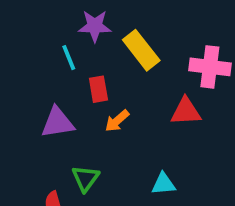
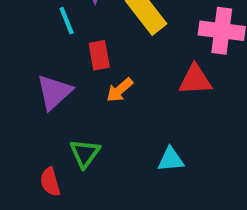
purple triangle: (58, 123) -> (54, 92), turned -33

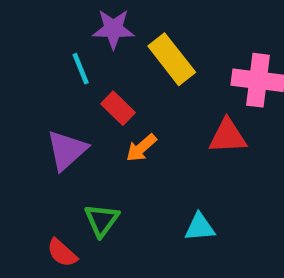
red rectangle: (99, 55) -> (118, 108), turned -36
red semicircle: (50, 182) -> (62, 253), turned -32

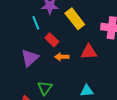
red triangle: (228, 136) -> (89, 52), moved
orange arrow: (141, 148) -> (62, 57), turned 40

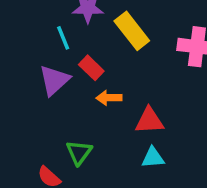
red triangle: (89, 52) -> (149, 121), moved
purple triangle: (30, 58) -> (54, 80), moved

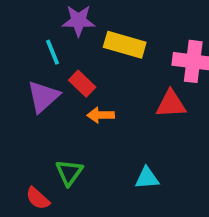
yellow rectangle: (132, 31) -> (125, 45), turned -36
red triangle: (149, 121) -> (171, 104), moved

